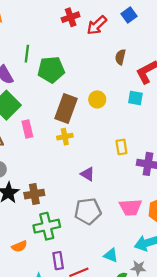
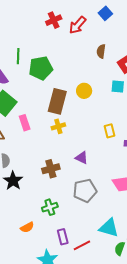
brown cross: (34, 194) -> (51, 169), moved
green cross: (47, 226) -> (50, 207), size x0.7
cyan triangle: (111, 255) -> (109, 228), size x1.5

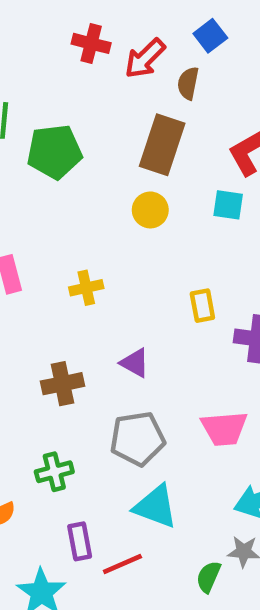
red cross: (54, 20) -> (91, 43), turned 35
brown semicircle: (101, 51) -> (188, 83), moved
brown rectangle: (57, 101) -> (162, 145), moved
cyan triangle: (109, 228) -> (156, 507), moved

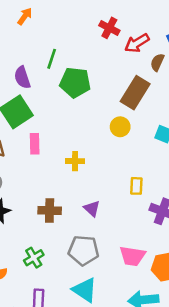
green cross: (54, 472) -> (34, 258), turned -30

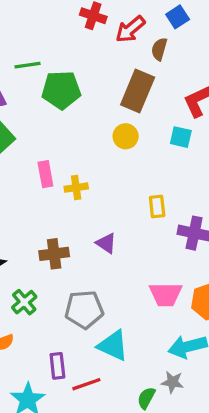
green line: (52, 59) -> (28, 65), turned 72
pink rectangle: (35, 144) -> (45, 174), moved
gray pentagon: (84, 250) -> (84, 309), moved
green cross: (34, 258) -> (24, 302), moved

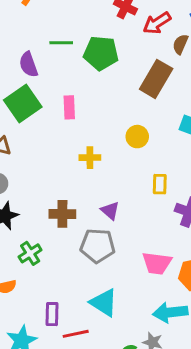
green pentagon: (61, 90) -> (101, 53), moved
yellow circle: (126, 136) -> (137, 137), moved
pink rectangle: (45, 174) -> (69, 107), moved
gray pentagon: (84, 309) -> (98, 246), moved

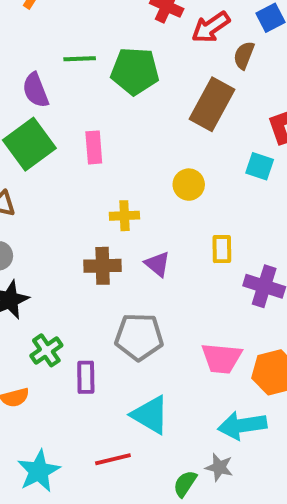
purple triangle: (110, 211) -> (157, 264), moved
brown cross: (62, 214) -> (103, 266), moved
purple rectangle: (52, 314) -> (86, 377), moved

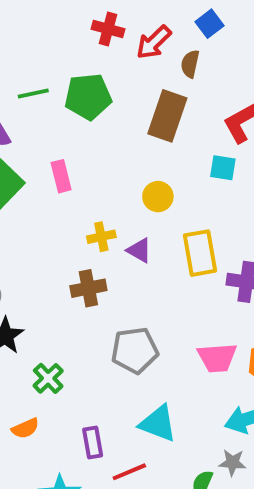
yellow rectangle: (222, 249) -> (200, 253), size x1.6
purple triangle: (157, 264) -> (139, 250), moved
purple rectangle: (86, 377) -> (93, 442), moved

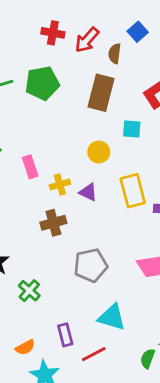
blue square: (209, 24) -> (138, 32), moved
cyan square: (223, 168) -> (132, 129), moved
pink rectangle: (61, 176) -> (30, 167), moved
orange semicircle: (25, 428) -> (25, 347), moved

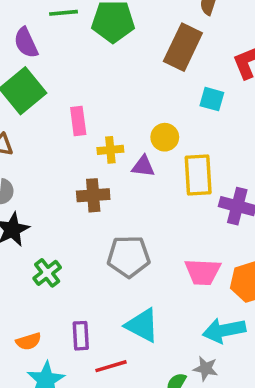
yellow circle: (99, 152) -> (165, 137), moved
purple triangle: (88, 192) -> (143, 166), turned -30

